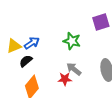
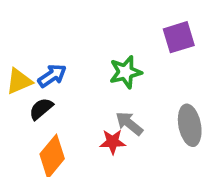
green star: (72, 41) -> (125, 72), turned -30

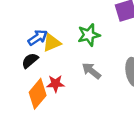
yellow triangle: (19, 81) -> (52, 43), moved
red star: (113, 142) -> (56, 84), moved

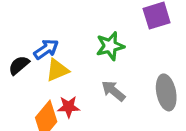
yellow triangle: (52, 43) -> (57, 70), moved
black semicircle: (30, 61) -> (19, 65), moved

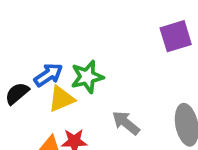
green star: (110, 46) -> (87, 77), moved

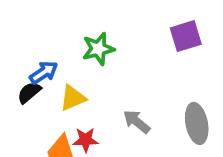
blue arrow: (48, 75) -> (44, 72), moved
green star: (87, 77) -> (98, 49), moved

